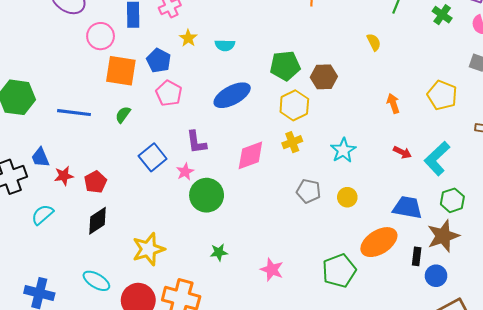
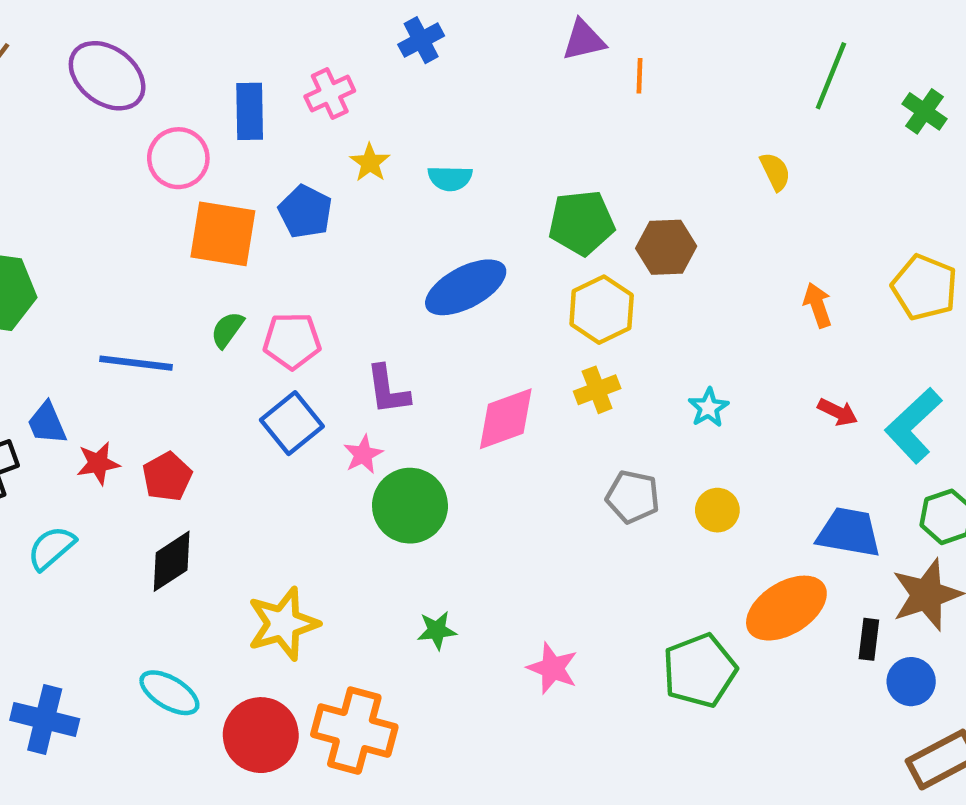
pink pentagon: (169, 93) -> (292, 341), moved, turned -30
blue line: (74, 113) -> (136, 363), moved
cyan star: (343, 150) -> (708, 408), size x0.7

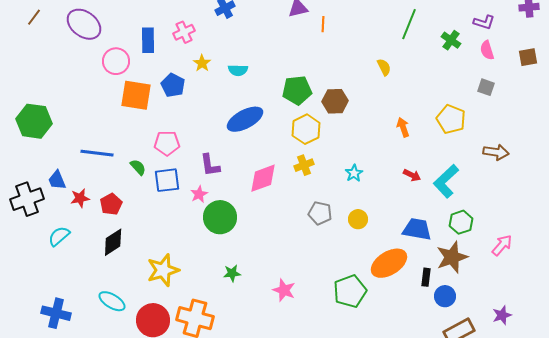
green semicircle: (227, 330) -> (138, 167), moved, turned 102
blue square: (292, 423) -> (167, 180), turned 32

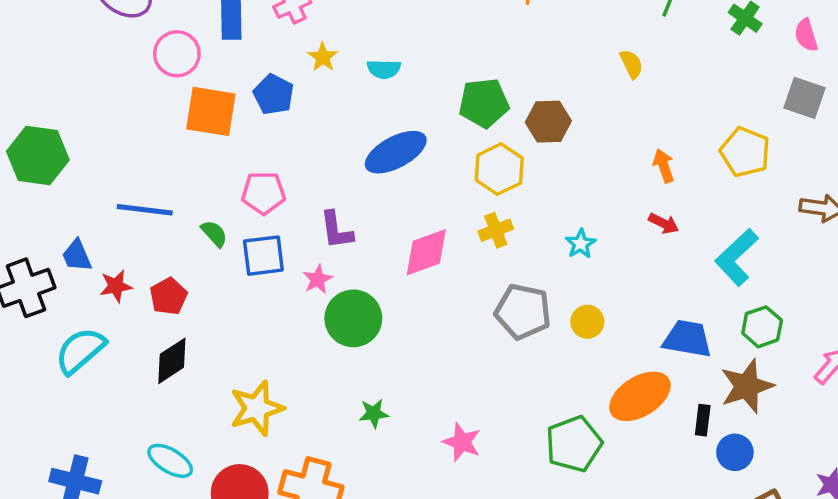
gray square: (486, 87) -> (804, 98), size x1.4
red arrow: (412, 175) -> (664, 223), moved
gray pentagon: (320, 213) -> (523, 312), size x1.4
cyan semicircle: (59, 236) -> (80, 351), size x1.4

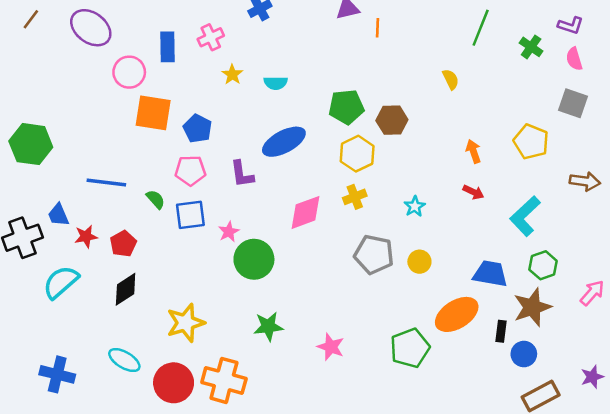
blue pentagon: (274, 94) -> (198, 128), moved
purple L-shape: (336, 230) -> (242, 174), moved
green star: (374, 413) -> (268, 326), size x1.4

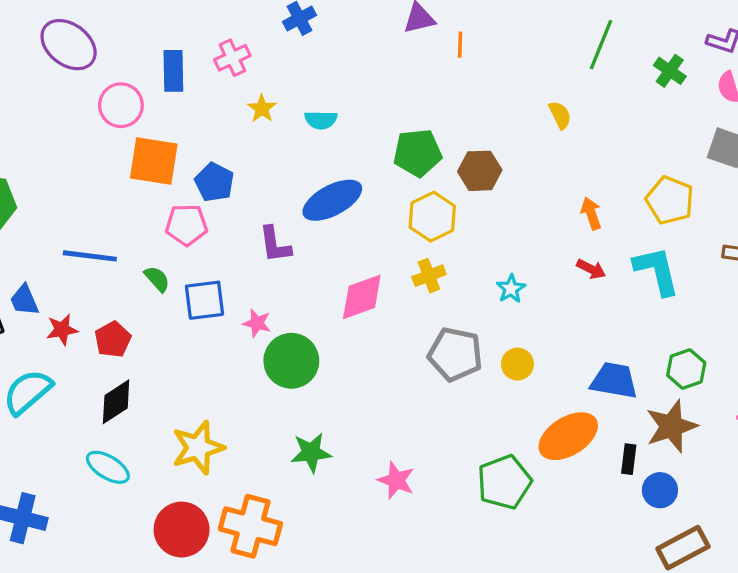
pink pentagon: (190, 170) -> (186, 225), moved
cyan L-shape: (525, 216) -> (657, 271), moved, turned 120
pink star: (229, 232) -> (257, 323), turned -30
cyan ellipse: (124, 360) -> (108, 467), moved

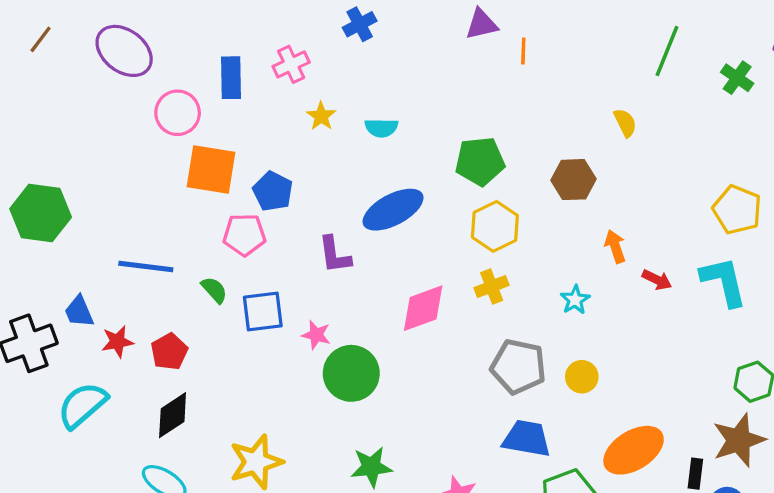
brown hexagon: (480, 171) -> (573, 180), moved
orange arrow: (591, 213) -> (615, 246), moved
blue trapezoid: (614, 380) -> (527, 438), moved

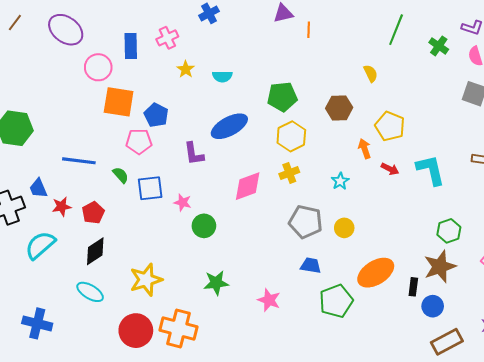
yellow pentagon: (737, 210) -> (390, 126), moved
green circle: (351, 373) -> (204, 226), size x0.7
blue trapezoid: (527, 438) -> (311, 266), size x0.7

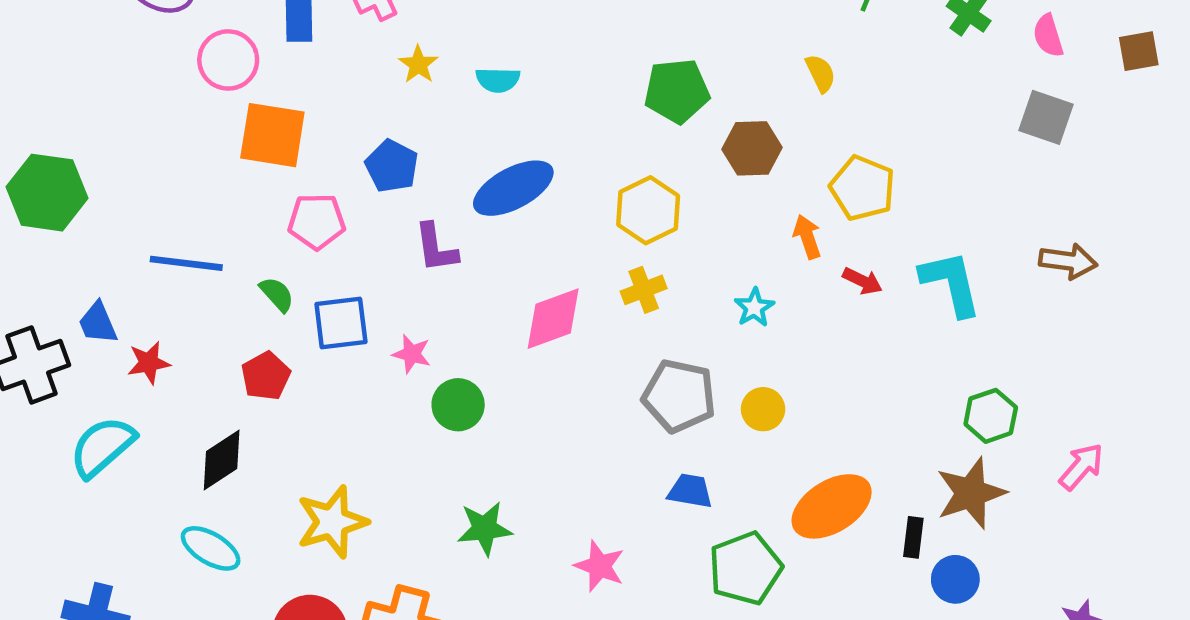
green pentagon: (282, 97) -> (677, 91), moved
blue pentagon: (156, 115) -> (392, 166), moved
red pentagon: (93, 213) -> (266, 376), moved

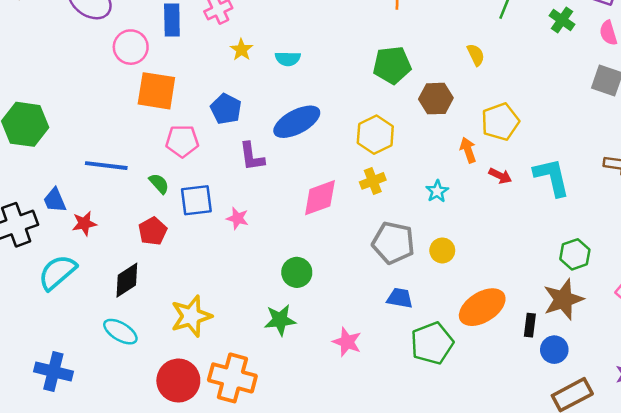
yellow pentagon: (863, 188) -> (500, 122), turned 30
green circle: (458, 405) -> (297, 272), moved

